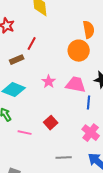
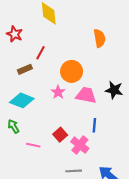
orange circle: (79, 51) -> (72, 71), moved
blue line: (89, 103) -> (94, 125), moved
pink cross: (91, 133) -> (80, 145), moved

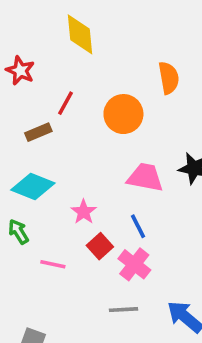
orange circle: (72, 71) -> (123, 114), moved
pink star: (58, 92) -> (84, 212), moved
blue line: (94, 125) -> (138, 226), moved, turned -32

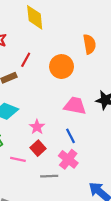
red square: (100, 246) -> (38, 148), moved
gray line: (123, 310) -> (49, 176), moved

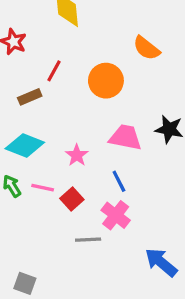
orange semicircle: (89, 44) -> (146, 48), turned 138
pink star: (37, 127) -> (77, 155), moved
pink line: (18, 159) -> (43, 188), moved

